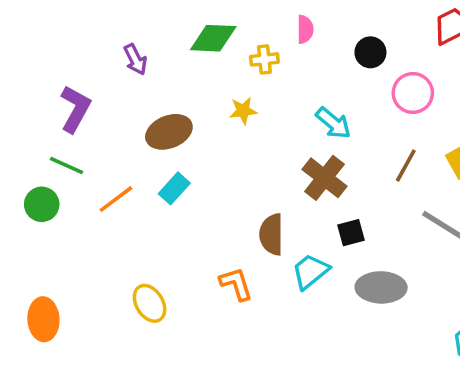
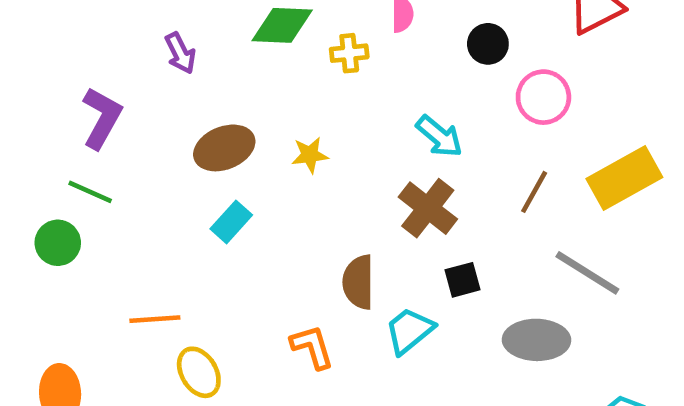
yellow star: (243, 111) -> (310, 155), moved
orange line: (116, 199) -> (155, 319), moved, turned 33
gray ellipse: (381, 287) -> (536, 340), moved

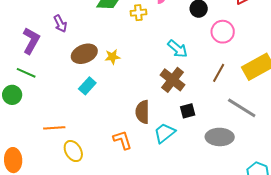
purple arrow: (180, 53) -> (60, 24), moved
yellow star: (310, 155) -> (112, 57), moved

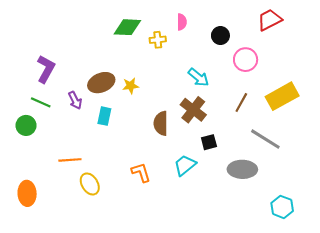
purple arrow: (60, 24) -> (75, 100), moved
cyan rectangle: (87, 86) -> (104, 116), turned -30
brown semicircle: (142, 112) -> (161, 123), moved

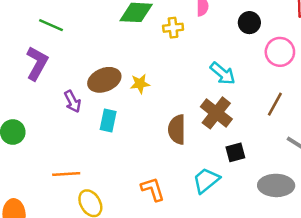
green line: (41, 102) -> (51, 25), moved

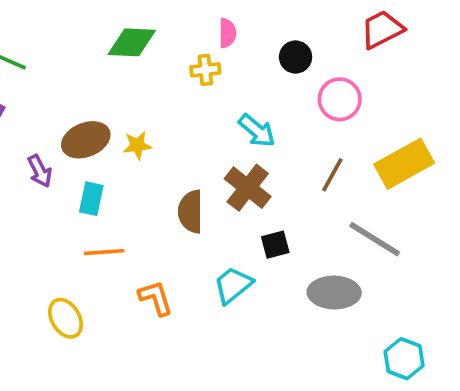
yellow cross: (173, 28) -> (205, 70), moved
orange line: (66, 174) -> (104, 252), moved

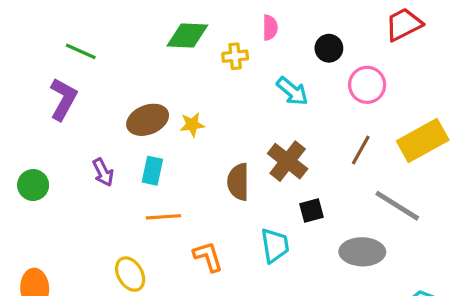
yellow cross: (205, 70) -> (235, 56), moved
cyan arrow: (257, 131) -> (292, 91), moved
purple arrow: (40, 171) -> (103, 172), moved
cyan trapezoid: (233, 285) -> (275, 245), turned 120

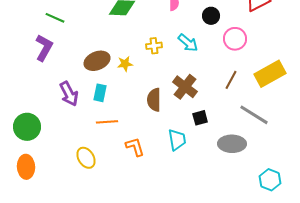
yellow cross: (235, 56) -> (154, 46), moved
purple arrow: (103, 172) -> (69, 94), size x1.4
green circle: (33, 185) -> (27, 127), moved, size x1.4

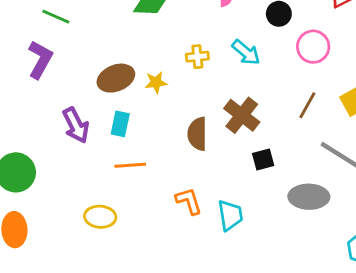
cyan trapezoid: (177, 140) -> (230, 215), moved
orange L-shape: (135, 147) -> (189, 201), moved
yellow ellipse: (86, 158) -> (100, 217), turned -55

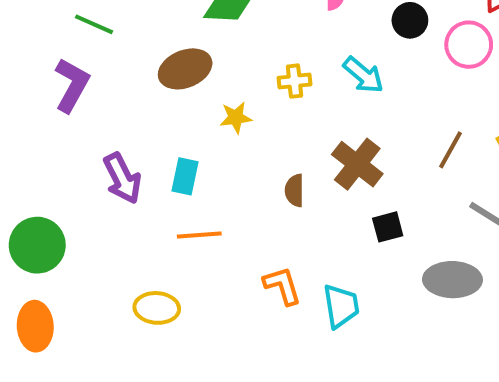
pink circle: (313, 47) -> (469, 45), moved
brown ellipse: (116, 78) -> (185, 69), moved
brown semicircle: (197, 134) -> (294, 190), size x0.7

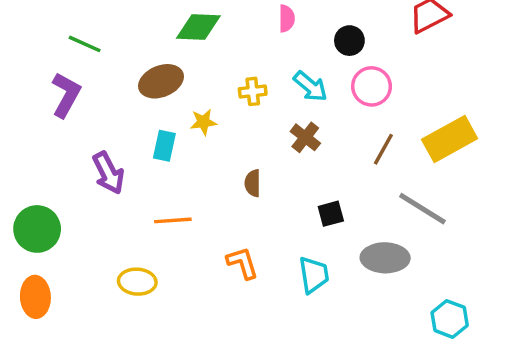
pink circle: (469, 45) -> (372, 86), moved
brown cross: (357, 164) -> (305, 137), moved, size x0.7
cyan rectangle: (185, 176) -> (164, 146), moved
cyan trapezoid: (341, 306) -> (314, 275), moved

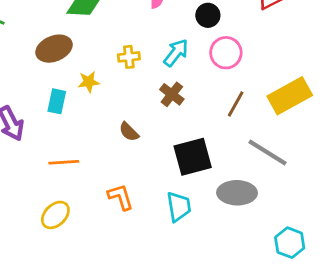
cyan arrow: (310, 86) -> (176, 53), turned -92
brown semicircle: (253, 183) -> (129, 132), turned -45
black square: (331, 214) -> (193, 157), size x1.8
yellow ellipse: (137, 282) -> (55, 215), moved, turned -48

